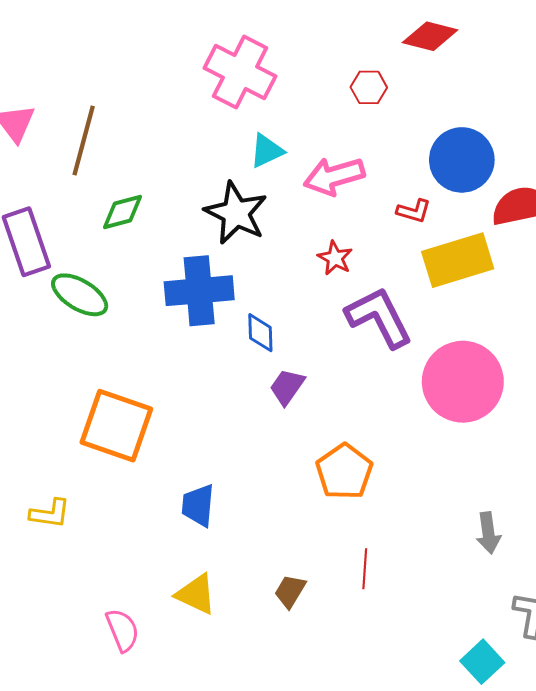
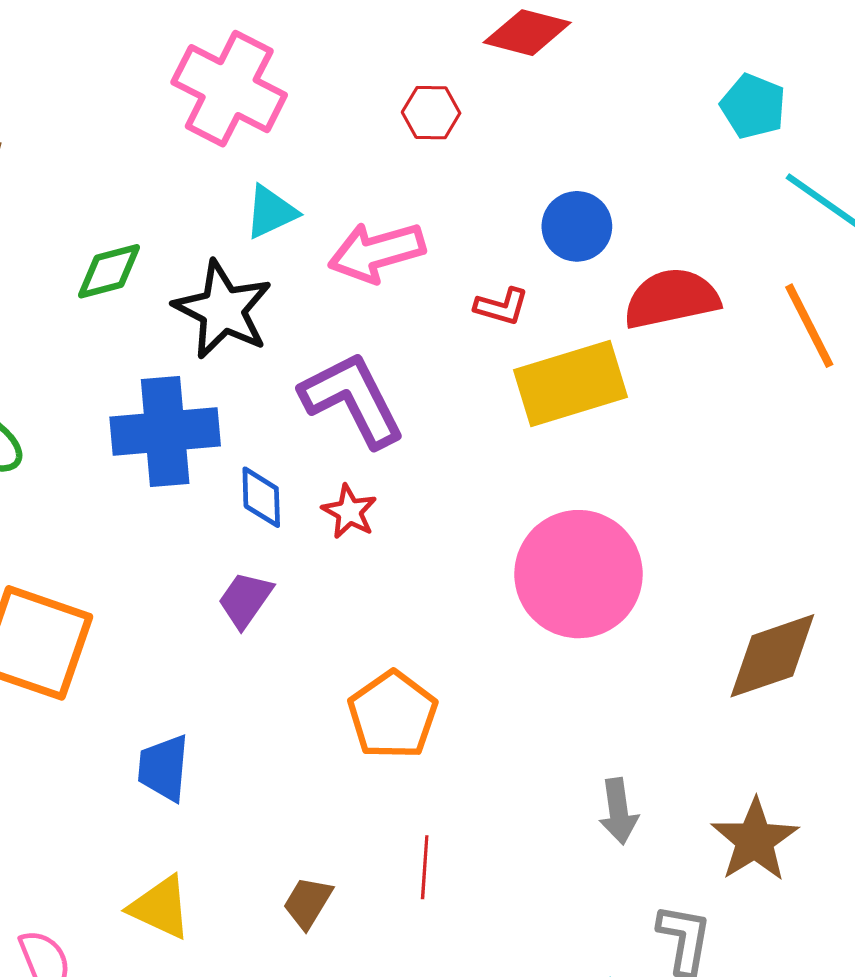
blue circle: (462, 160) -> (577, 226), size x0.7
green diamond: (122, 212) -> (109, 271), moved
red star: (335, 258) -> (349, 512), moved
purple L-shape: (379, 317) -> (353, 399), moved
purple trapezoid: (287, 387) -> (245, 600), moved

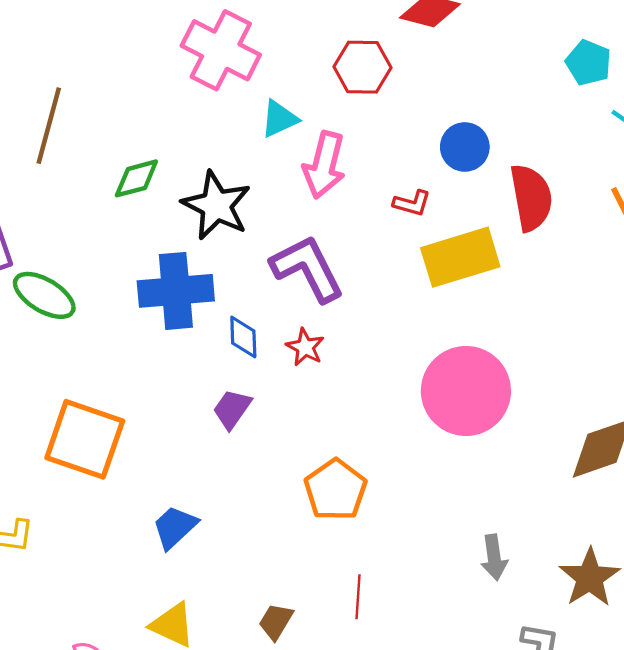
red hexagon: (431, 113) -> (362, 67), size x1.4
cyan triangle: (271, 212) -> (279, 119), moved
pink arrow: (377, 252) -> (324, 165), turned -60
red semicircle: (671, 298) -> (531, 198), turned 92
blue trapezoid: (163, 768) -> (175, 527), turned 42

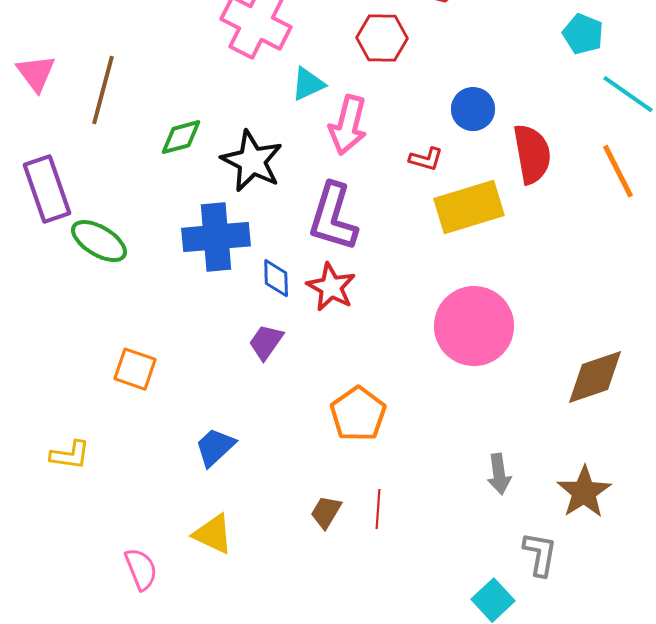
purple L-shape: (307, 268) -> (333, 217), turned -136
red star: (305, 347) -> (331, 287), size x1.4
orange square: (85, 439) -> (135, 369), size x0.6
brown trapezoid: (276, 622) -> (326, 512), moved

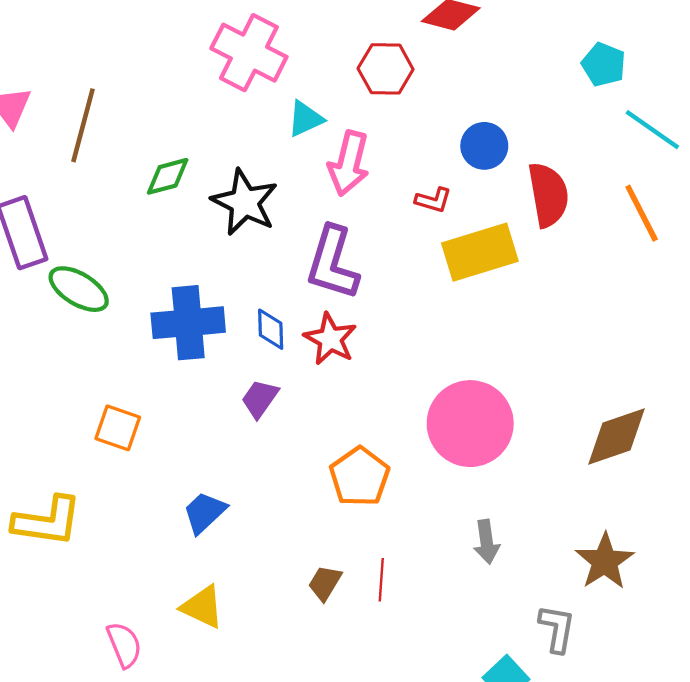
blue cross: (216, 237) -> (188, 323), moved
pink circle: (474, 326) -> (470, 424), moved
yellow L-shape: (70, 455) -> (47, 521), size x1.6
gray arrow: (499, 474) -> (486, 542), moved

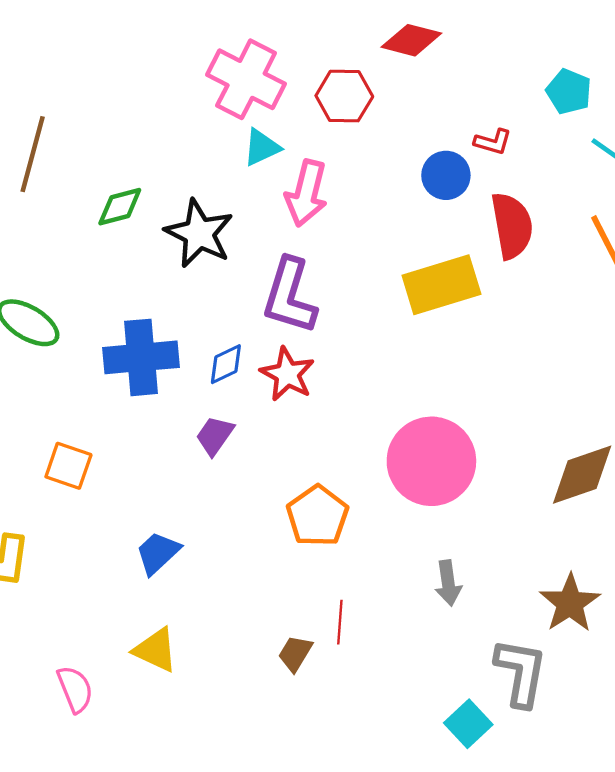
pink cross: (249, 53) -> (246, 79), moved
red L-shape: (433, 200) -> (493, 142), moved
blue diamond: (271, 329) -> (226, 364), turned 66
brown trapezoid: (325, 583) -> (295, 653), moved
gray L-shape: (557, 629) -> (521, 672), size x1.4

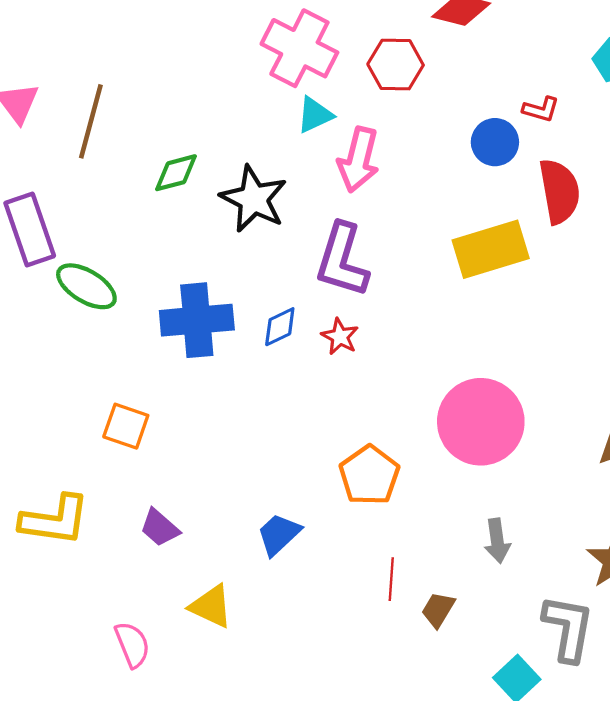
red star: (287, 374) -> (340, 337), size x0.7
purple trapezoid: (215, 436) -> (160, 528), moved, turned -84
blue trapezoid: (158, 553) -> (279, 534), moved
brown trapezoid: (295, 653) -> (438, 610), moved

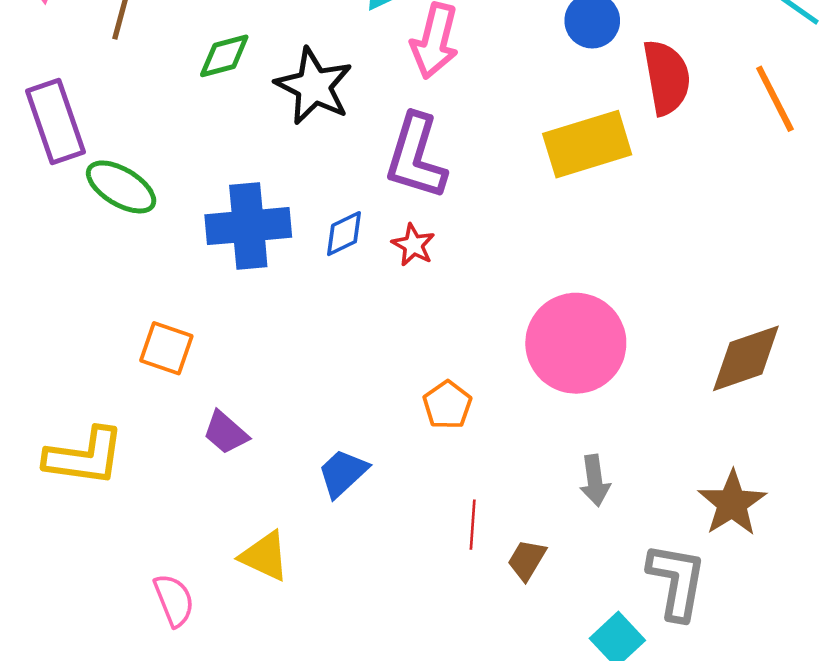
orange pentagon: (369, 475) -> (447, 405), size x0.7
purple trapezoid: (160, 528) -> (226, 433), moved

